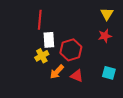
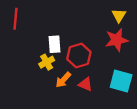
red line: (40, 20) -> (16, 19), moved
red star: (105, 36) -> (117, 40), size x1.5
cyan square: (109, 73) -> (121, 81), size x1.5

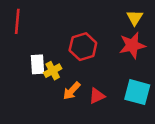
white rectangle: (54, 44) -> (38, 64), moved
red hexagon: (79, 55) -> (83, 47), moved
red triangle: (86, 84) -> (97, 96), turned -48

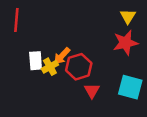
red hexagon: (83, 47) -> (79, 67), moved
orange arrow: (72, 91) -> (62, 56), moved
red triangle: (97, 96) -> (92, 91), turned -35

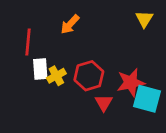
red line: (16, 20) -> (28, 42), moved
red star: (125, 43) -> (131, 83), moved
orange arrow: (62, 56) -> (70, 24), moved

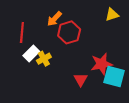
yellow triangle: (144, 19) -> (112, 15), turned 40
white rectangle: (40, 69) -> (31, 53), turned 49
red hexagon: (89, 76) -> (69, 32), moved

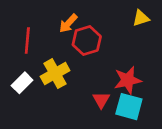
white rectangle: (31, 53) -> (22, 83), moved
yellow cross: (44, 59) -> (55, 74), size x1.5
cyan square: (114, 76) -> (129, 107), moved

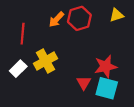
red hexagon: (87, 41) -> (79, 18), moved

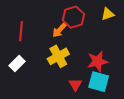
orange arrow: (56, 19) -> (59, 30), moved
yellow cross: (46, 61) -> (58, 56), moved
red triangle: (84, 83) -> (75, 85), moved

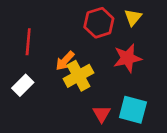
yellow triangle: (108, 14) -> (133, 17), moved, turned -32
orange arrow: (59, 30) -> (65, 61), moved
red star: (98, 61) -> (127, 58), moved

